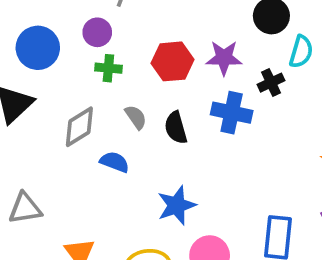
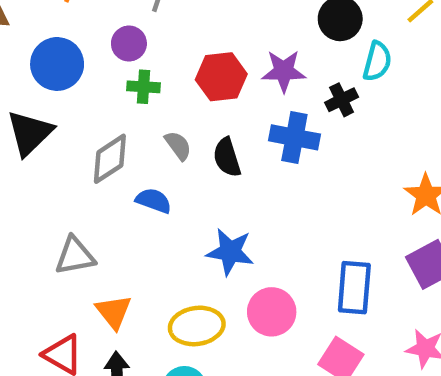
blue star: (177, 205) -> (230, 252), turned 30
gray triangle: (25, 208) -> (75, 256), moved

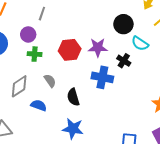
cyan semicircle: (377, 61) -> (140, 43), turned 108
black cross: (342, 100) -> (124, 61), turned -32
black semicircle: (227, 157) -> (73, 97), moved

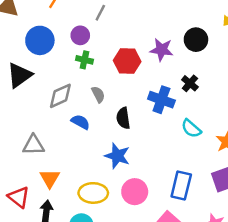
cyan semicircle: (140, 43) -> (191, 128), moved
purple star: (98, 48) -> (162, 50), moved

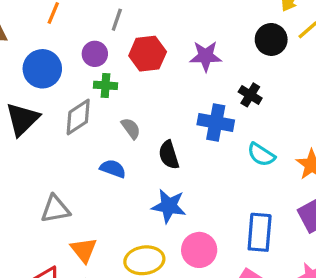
black circle: (196, 40) -> (271, 39), moved
red hexagon: (127, 61) -> (148, 54), moved
gray diamond: (60, 96) -> (78, 117), moved

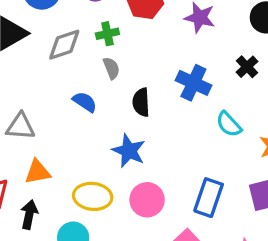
green cross: (105, 85) -> (107, 34), moved, turned -30
black cross: (250, 95) -> (247, 67), moved
orange triangle: (84, 250) -> (38, 172), turned 44

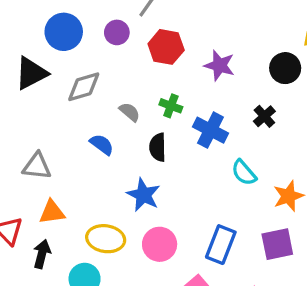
green cross: (107, 34) -> (171, 106), moved, turned 30
gray semicircle: (111, 68) -> (130, 112), turned -30

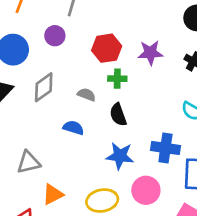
red hexagon: (166, 47) -> (107, 48), moved
purple star: (219, 65) -> (150, 53), moved
blue cross: (210, 130) -> (165, 148), moved

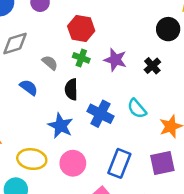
purple star: (150, 53) -> (115, 60), moved
blue cross: (165, 148) -> (100, 114), moved

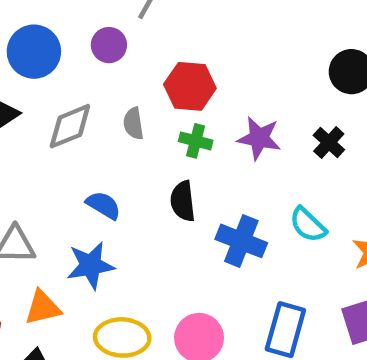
gray semicircle: (50, 63) -> (133, 123), moved, turned -133
blue star: (61, 126) -> (91, 265), moved, turned -30

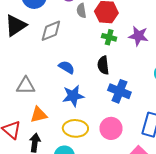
gray semicircle: (133, 123) -> (81, 11), moved
blue cross: (241, 241) -> (119, 91), moved
blue star: (91, 265) -> (73, 96), moved

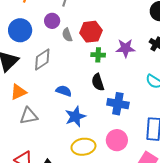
orange triangle: (39, 115) -> (18, 92), moved

